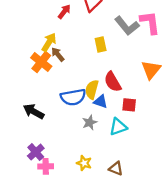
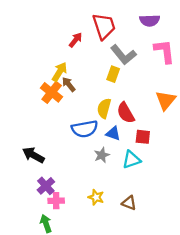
gray L-shape: (127, 26) -> (123, 55), moved
yellow rectangle: (101, 44) -> (113, 74), turned 32
yellow semicircle: (92, 89) -> (104, 108), moved
black arrow: (34, 111) -> (33, 155), moved

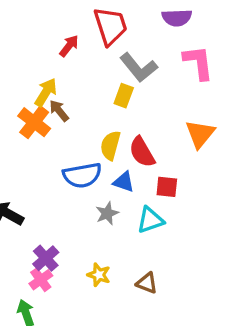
purple cross: (46, 186) -> (46, 258), moved
pink cross: (56, 201) -> (41, 280), turned -35

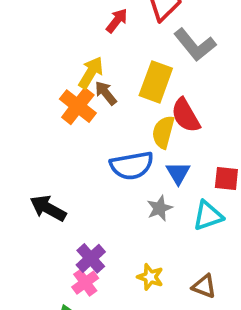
yellow rectangle: (124, 96) -> (156, 82), moved, size x1.5
red semicircle: (142, 152) -> (186, 115), moved
blue triangle: (124, 182) -> (178, 173), turned 40

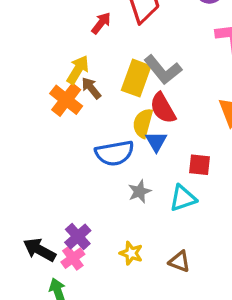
gray L-shape: (195, 45) -> (163, 70), moved
blue triangle: (178, 173) -> (156, 141), moved
black arrow: (48, 208) -> (39, 250), moved

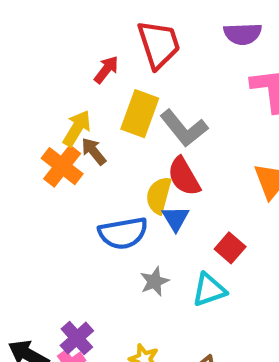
yellow rectangle: (136, 78) -> (140, 114), moved
red square: (200, 165) -> (230, 248), turned 35

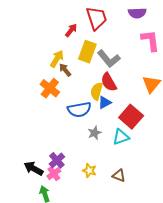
orange cross: (62, 166) -> (50, 88), moved
blue triangle: (175, 218) -> (105, 102), turned 32
red square: (230, 248) -> (131, 117), size x1.6

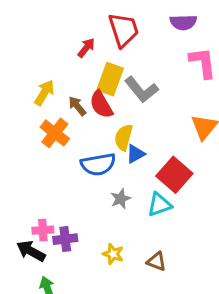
yellow arrow: (57, 59) -> (44, 93), moved
red semicircle: (109, 82) -> (101, 105), moved
purple cross: (57, 160) -> (65, 239), turned 35
pink cross: (54, 174) -> (43, 230), moved, turned 32

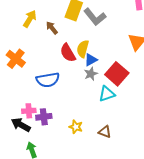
red semicircle: (101, 105) -> (68, 53), moved
orange cross: (55, 133) -> (16, 59), moved
blue semicircle: (98, 164) -> (48, 80), moved
gray star: (121, 199) -> (91, 74), moved

